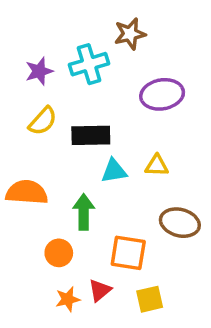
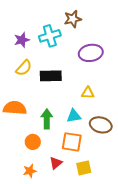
cyan triangle: (114, 171) -> (74, 116), moved
orange star: (68, 299) -> (30, 171), moved

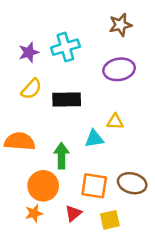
brown star: (73, 19) -> (120, 25), moved
cyan triangle: (74, 116) -> (94, 139), moved
brown ellipse: (101, 125) -> (132, 183), moved
orange circle: (33, 142) -> (43, 186), size x1.5
orange star: (30, 171) -> (34, 213), moved

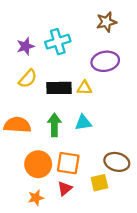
yellow triangle: (115, 122) -> (84, 88), moved
green arrow: (61, 156) -> (54, 125), moved
orange square: (94, 186) -> (68, 163), moved
orange star: (34, 213) -> (36, 198), moved
yellow square: (110, 220) -> (99, 183), moved

